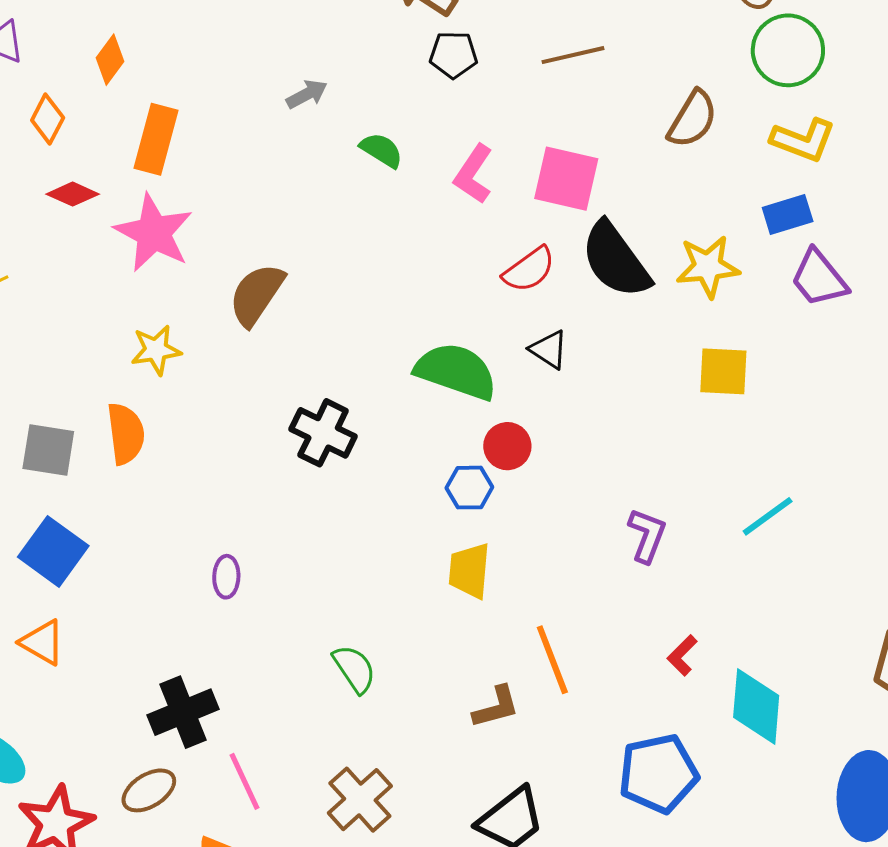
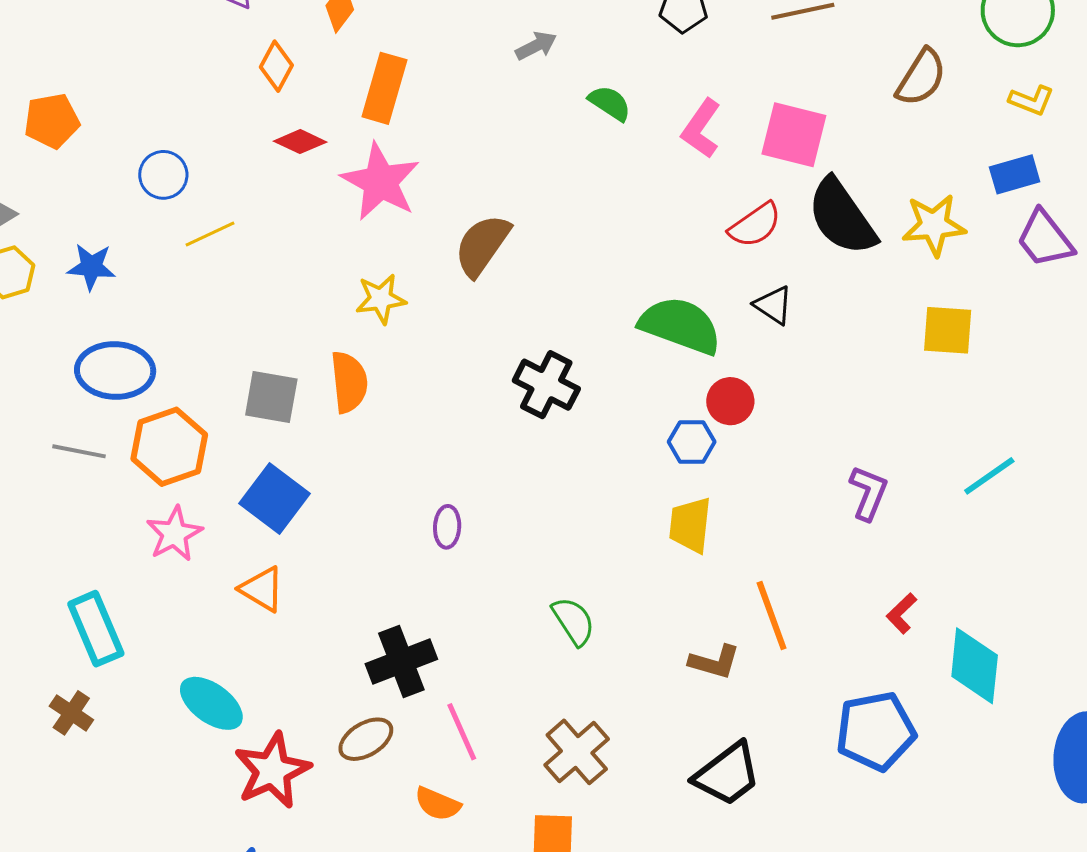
yellow L-shape: (803, 140) -> (1031, 100), size x0.7
brown L-shape: (496, 707) -> (714, 662), turned 30

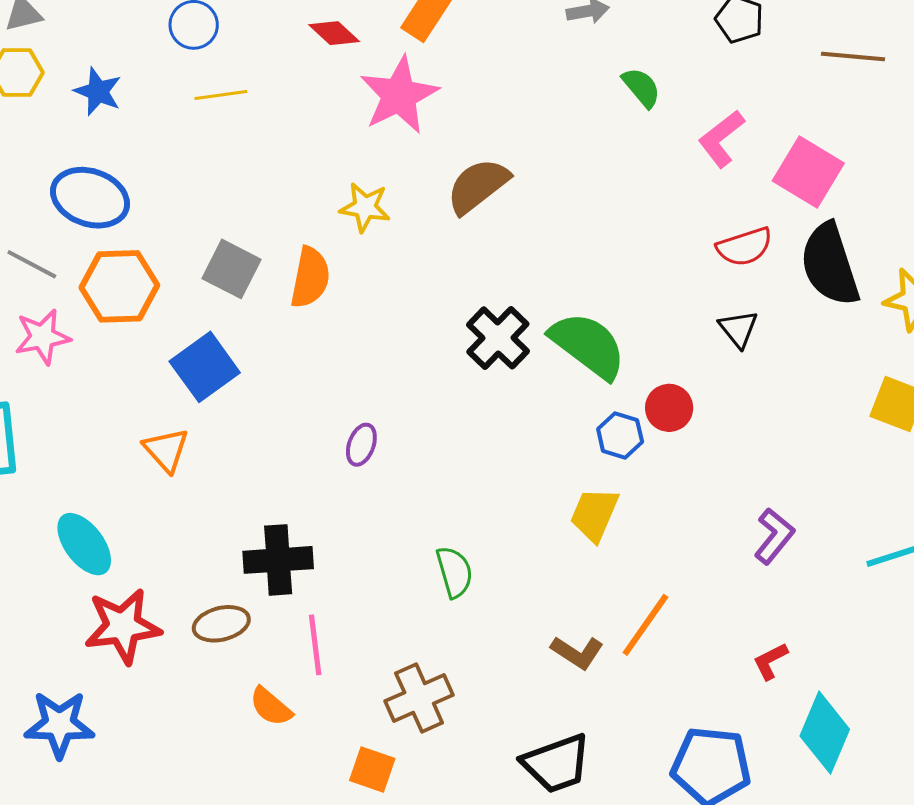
green semicircle: (680, 325) -> (588, 345), moved
pink star: (174, 534) -> (42, 337), moved
orange line: (772, 616) -> (645, 625), turned 38

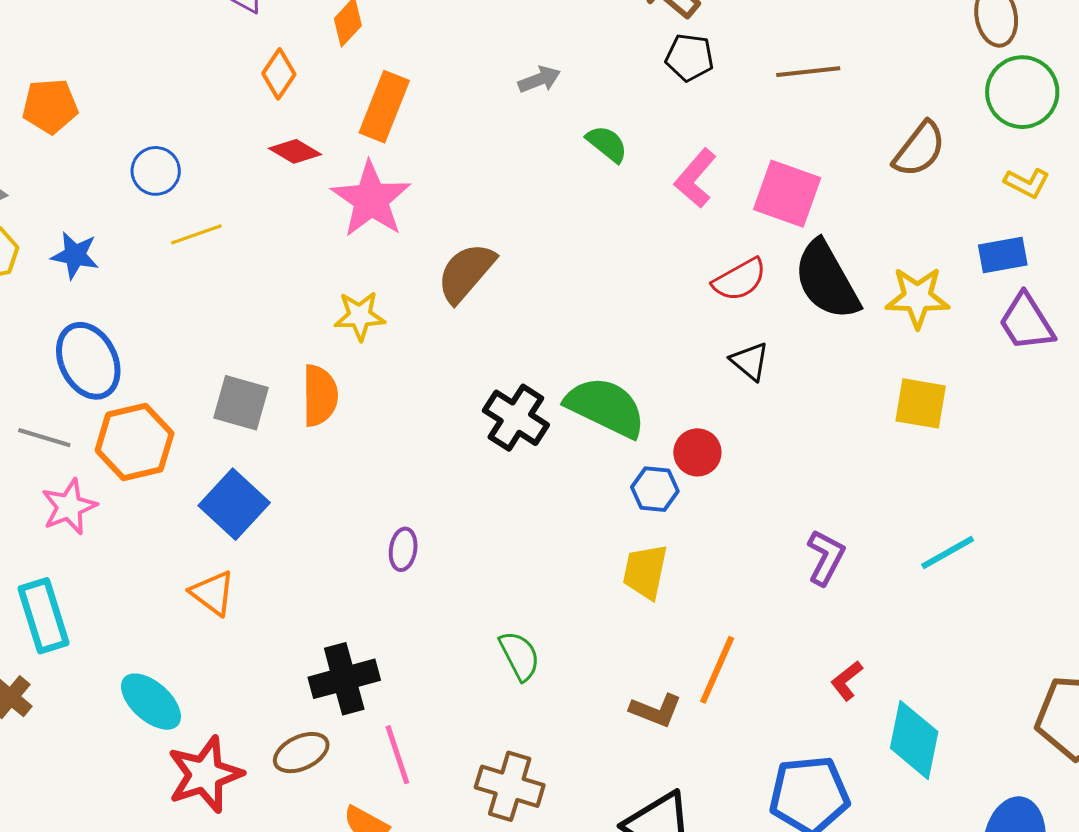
blue ellipse: (90, 198) -> (88, 361), turned 56
brown cross: (419, 698) -> (510, 786), turned -38

